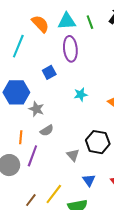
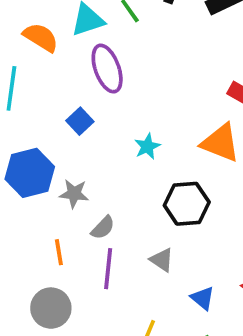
black hexagon: (98, 142) -> (187, 204), moved
purple line: (32, 156) -> (108, 269), moved

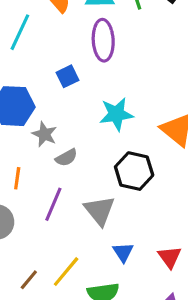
cyan star: (147, 146) -> (116, 114), size x1.5
gray semicircle: (103, 228) -> (66, 158), moved
gray triangle: (162, 260) -> (99, 211), size x1.5

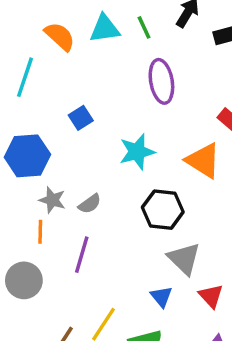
purple ellipse: (103, 40) -> (161, 81), moved
gray star: (44, 134) -> (52, 200), moved
gray triangle: (99, 211) -> (184, 259), moved

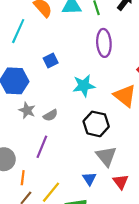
orange line: (40, 232) -> (23, 178), moved

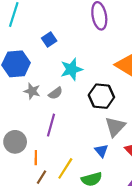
cyan star: (84, 86) -> (71, 69), moved
gray triangle: (106, 156) -> (115, 127), turned 30

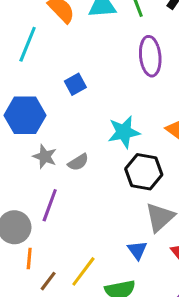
cyan star: (71, 69) -> (124, 132), moved
purple line: (51, 125) -> (50, 205), moved
orange line: (36, 158) -> (29, 259), moved

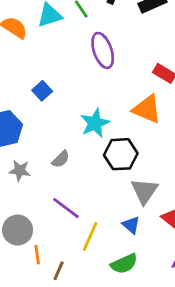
gray star: (45, 157) -> (20, 171), moved
purple line: (50, 205) -> (66, 208), moved, turned -60
yellow line: (83, 271) -> (90, 236), moved

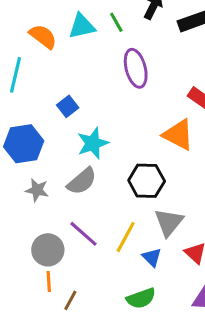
cyan star: (95, 123) -> (93, 143), moved
gray semicircle: (61, 159) -> (82, 181), size x1.5
gray circle: (18, 230) -> (48, 250), moved
yellow line: (90, 236) -> (126, 237), moved

